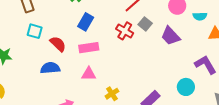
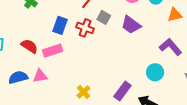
blue rectangle: (86, 22) -> (60, 25), moved
red semicircle: (58, 44) -> (29, 46), moved
pink triangle: (89, 74) -> (40, 76), moved

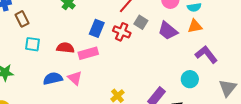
orange triangle: (175, 15) -> (195, 26), moved
red semicircle: (29, 46) -> (65, 48), turned -30
pink triangle: (40, 76) -> (75, 78), turned 49

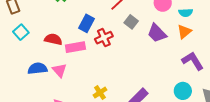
orange triangle: (195, 26) -> (184, 32), turned -35
red cross: (122, 32) -> (104, 38), moved, turned 36
cyan square: (32, 44) -> (21, 32), turned 35
cyan circle: (190, 79) -> (183, 91), moved

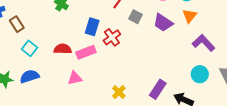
blue semicircle: (37, 69) -> (29, 76), moved
pink triangle: (59, 70) -> (75, 78), turned -49

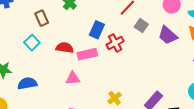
brown rectangle: (17, 24) -> (42, 18), moved
blue semicircle: (29, 76) -> (27, 83), moved

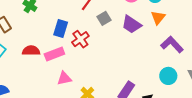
gray square: (141, 26) -> (104, 18), turned 32
pink triangle: (73, 78) -> (64, 78), moved

